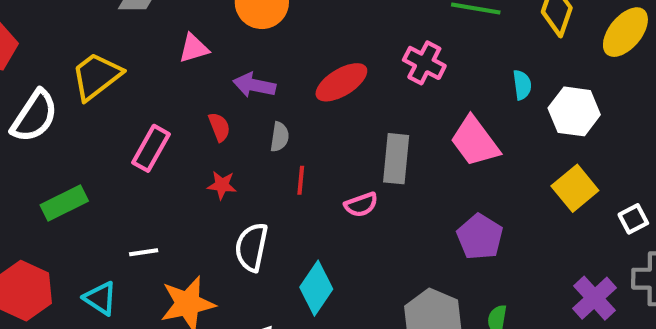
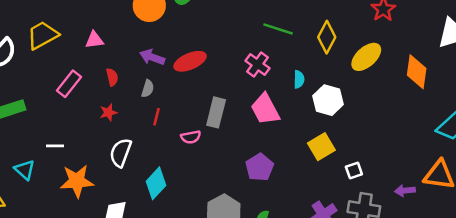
pink triangle: (194, 48) -> (94, 40), moved
pink cross: (424, 63) -> (257, 64), moved
purple arrow: (254, 85) -> (152, 57), moved
red star: (222, 185) -> (108, 112), turned -30

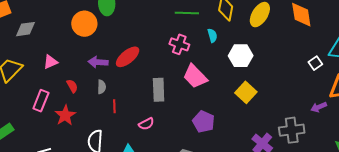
cyan semicircle: (299, 79) -> (212, 36), moved
red star: (108, 112) -> (65, 115), moved, size x1.5
pink semicircle: (191, 137) -> (146, 124), moved
white square: (354, 170) -> (315, 63), moved

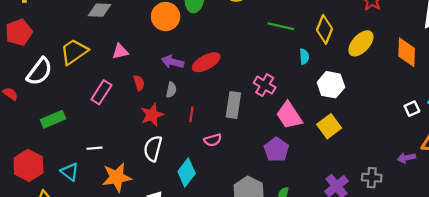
pink cross: (179, 44) -> (265, 85), moved
pink trapezoid: (195, 76) -> (289, 115), moved
red line: (114, 106) -> (191, 114), moved
red star: (65, 115) -> (152, 115), moved
gray cross: (292, 130) -> (372, 178), size x0.7

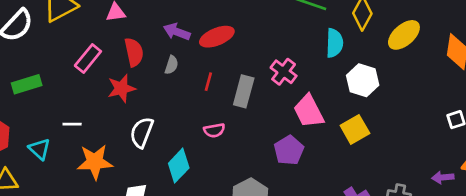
cyan semicircle: (304, 57) -> (334, 43), size x1.5
red semicircle: (139, 83) -> (134, 52), size x1.5
red line: (191, 114) -> (208, 82), moved
red star: (152, 115) -> (121, 88), moved

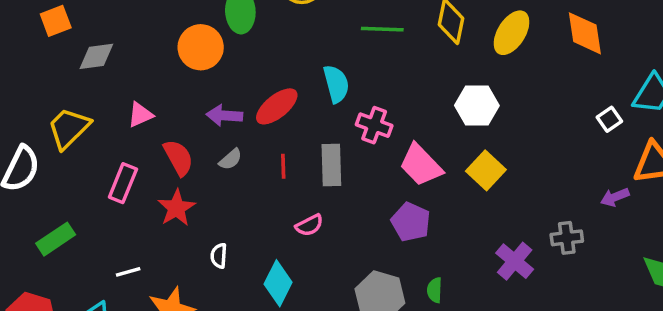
cyan semicircle: (334, 43) -> (336, 84), moved
gray semicircle: (171, 65) -> (230, 159), turned 48
white semicircle: (142, 132) -> (219, 256), size x0.6

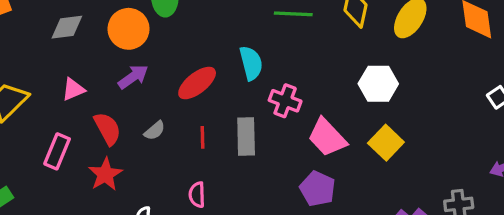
gray diamond: (96, 56) -> (67, 27), moved
purple arrow: (224, 115) -> (133, 77), moved, turned 140
pink semicircle: (309, 225) -> (197, 195), moved, turned 115

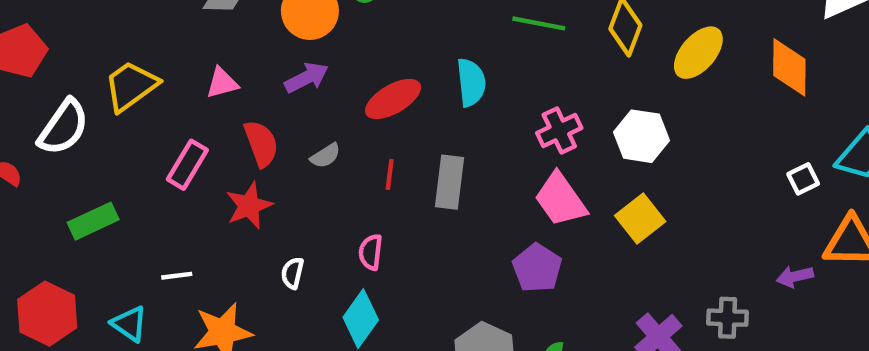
pink cross: (285, 101) -> (559, 130), moved, turned 36

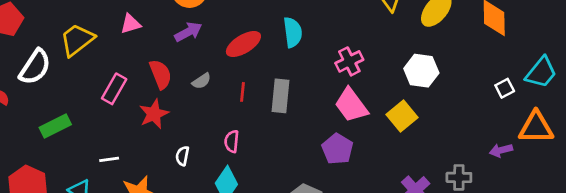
pink triangle: (222, 83) -> (130, 24), moved
white hexagon: (641, 136) -> (421, 71), moved

